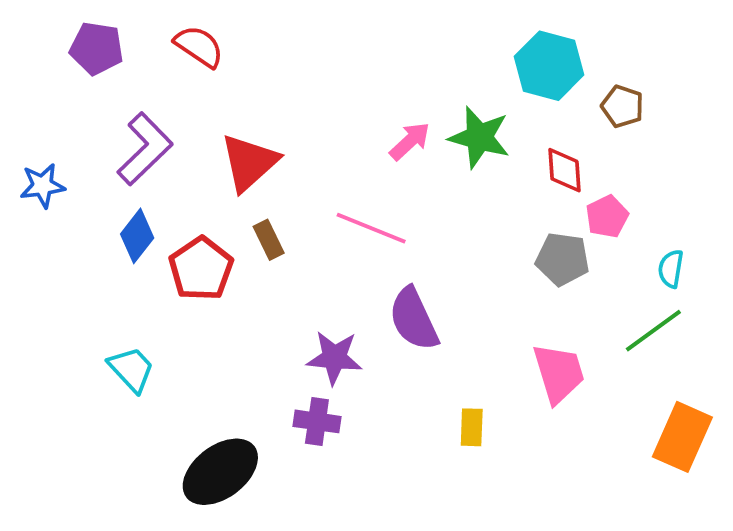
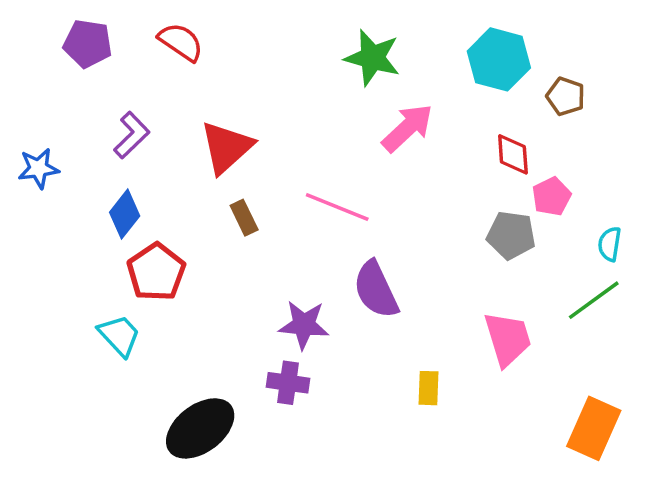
green star: (479, 137) -> (372, 58), moved
pink arrow: (410, 141) -> (407, 128), moved, size x1.4
purple L-shape: (145, 149) -> (132, 135), size x0.7
red pentagon: (201, 269) -> (156, 272), moved
orange rectangle: (682, 437) -> (594, 428), moved

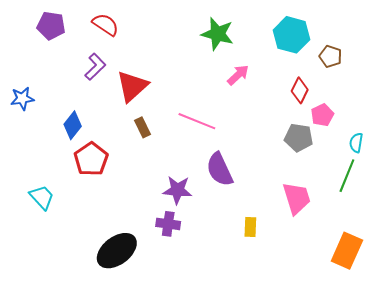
pink arrow: (407, 128) -> (238, 75), size x0.7
purple L-shape: (132, 135) -> (95, 67), moved
red diamond: (513, 154) -> (300, 90), turned 30
green line: (594, 300) -> (347, 176), turned -32
cyan trapezoid: (119, 335) -> (42, 197), moved

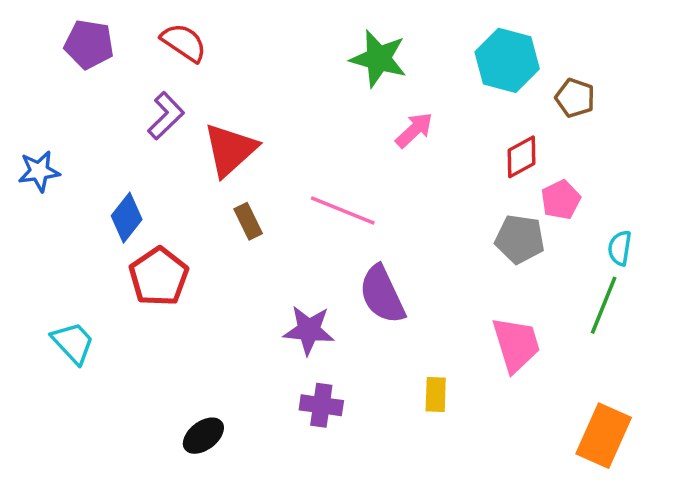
red diamond: (300, 90) -> (521, 157), turned 35
purple cross: (168, 224) -> (321, 405), moved
black ellipse: (117, 251) -> (203, 436), size x0.6

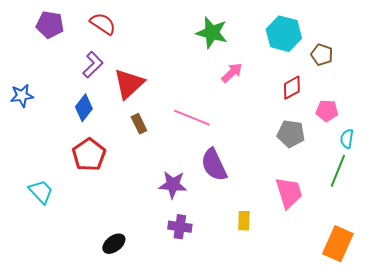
pink pentagon: (561, 200) -> (327, 111), moved, turned 30
blue diamond: (127, 218) -> (84, 108), moved

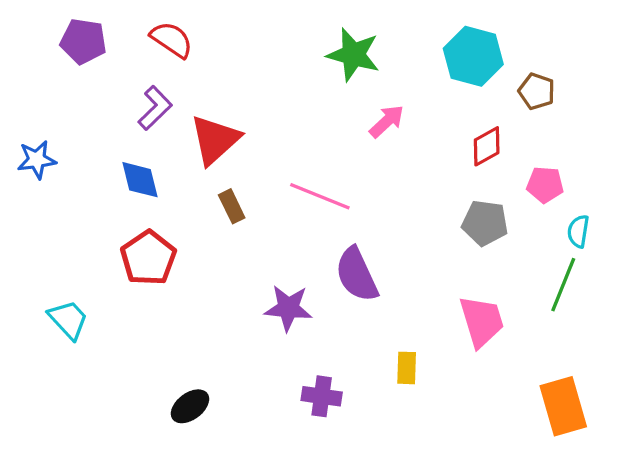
blue diamond: (84, 108) -> (140, 180), turned -52
purple cross: (180, 227) -> (322, 396), moved
orange rectangle: (338, 244) -> (563, 406), turned -40

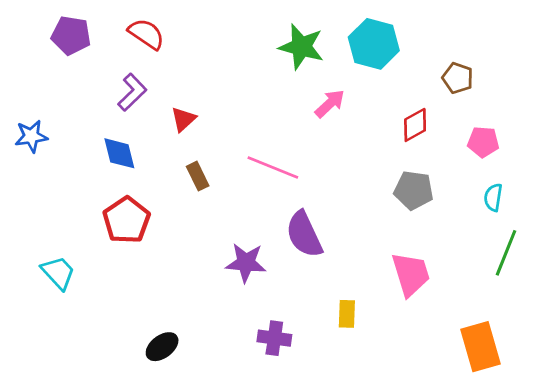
cyan hexagon: (473, 56) -> (374, 44), moved
red triangle: (215, 140) -> (183, 119), size x0.6
pink pentagon: (545, 185) -> (483, 142), moved
green line: (563, 285) -> (506, 253), moved

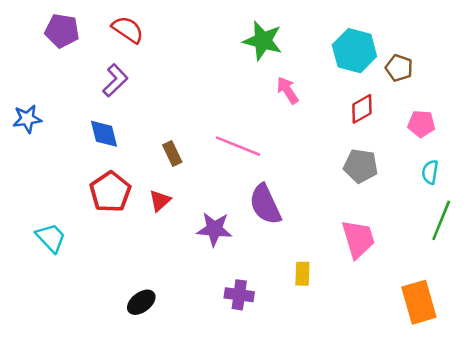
cyan hexagon: (374, 44) -> (354, 51), moved
pink arrow: (330, 104) -> (288, 90), turned -80
red triangle: (183, 119) -> (160, 201), moved

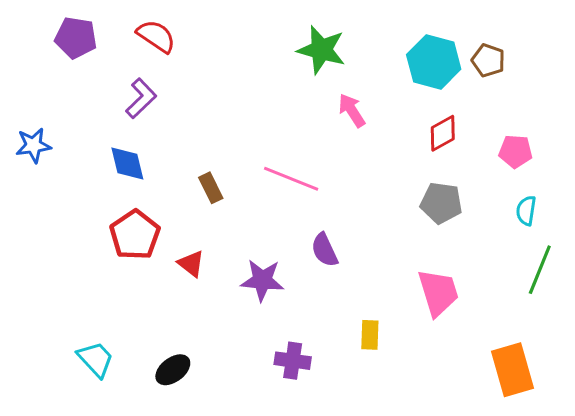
brown pentagon: (399, 68) -> (488, 60), moved
red triangle: (160, 201) -> (191, 264), moved, turned -40
purple semicircle: (265, 204) -> (324, 250), size x0.7
cyan trapezoid: (51, 238) -> (96, 359), moved

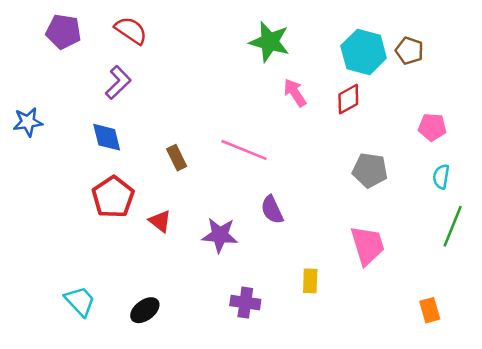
red diamond: (443, 133) -> (348, 99), moved
orange rectangle: (513, 370) -> (430, 310), size x0.6

